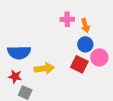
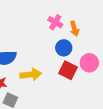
pink cross: (67, 19) -> (55, 22), turned 32
blue circle: (85, 44) -> (64, 48), moved

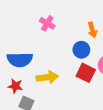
pink cross: (55, 22) -> (47, 23), moved

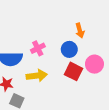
pink cross: (47, 23) -> (38, 48), moved, turned 32

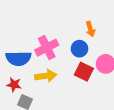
pink cross: (38, 48) -> (47, 48), size x1.5

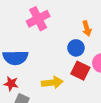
pink cross: (47, 48) -> (38, 19), moved
yellow arrow: (46, 76) -> (52, 82), moved

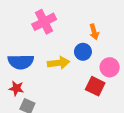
red square: (80, 71) -> (95, 86), moved
yellow arrow: (52, 82) -> (59, 63), moved

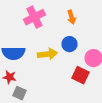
orange arrow: (94, 32) -> (72, 17), moved

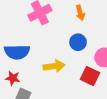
yellow arrow: (48, 54) -> (54, 66), moved

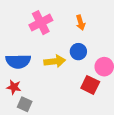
yellow arrow: (54, 66) -> (55, 61), moved

